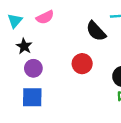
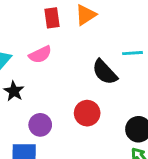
purple circle: (33, 68) -> (40, 125), moved

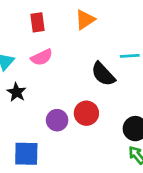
red rectangle: (52, 18) -> (37, 22), moved
purple circle: (40, 125) -> (57, 120), moved

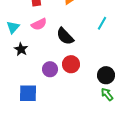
cyan line: (130, 56) -> (102, 23), turned -56
black semicircle: (103, 74) -> (65, 36), moved

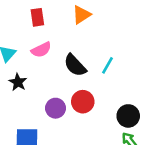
cyan line: (102, 23) -> (107, 65), moved

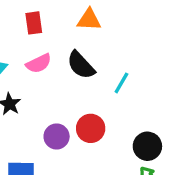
orange triangle: (81, 15) -> (89, 20), turned 36
black semicircle: (75, 65) -> (81, 65), moved

